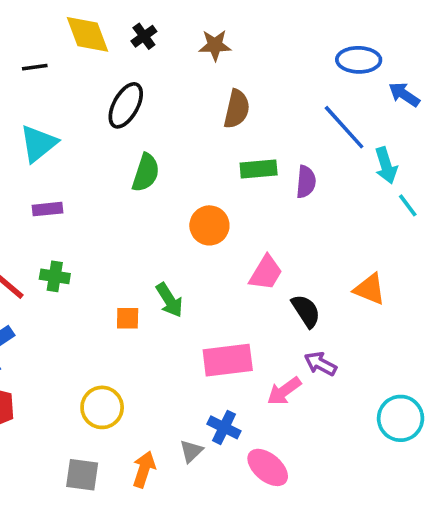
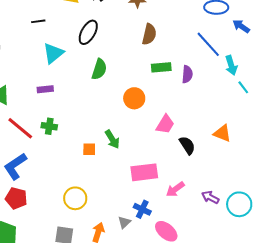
black line: (35, 67) -> (38, 21), moved
cyan triangle: (38, 144) -> (53, 53), moved
purple arrow: (320, 364) -> (210, 197), moved

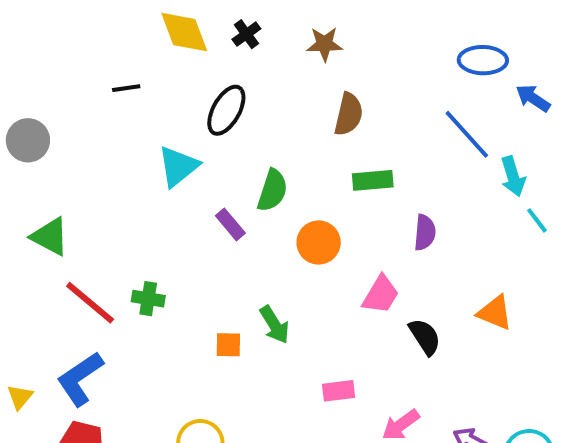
cyan triangle: (53, 53) -> (178, 166), moved
green semicircle: (99, 69) -> (272, 190), moved
purple semicircle: (187, 74) -> (425, 232), moved
purple rectangle: (45, 89) -> (230, 224), moved, turned 56
pink rectangle: (144, 172) -> (339, 391), size x0.6

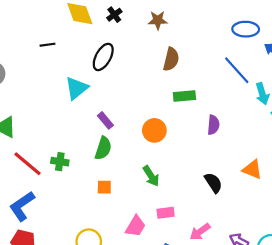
green semicircle: (272, 190) -> (103, 148), moved
pink trapezoid: (381, 295) -> (135, 226), moved
green arrow: (274, 325) -> (151, 176), moved

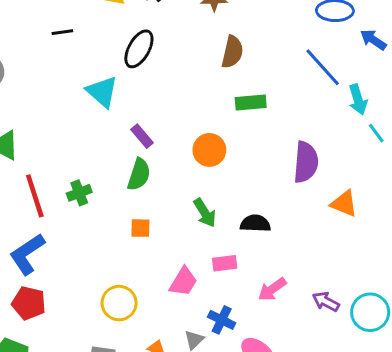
cyan triangle: (76, 88) -> (102, 92), turned -40
purple semicircle: (213, 125) -> (306, 162), moved, size x1.5
green cross: (60, 162) -> (79, 193), turned -30
red line: (28, 164) -> (35, 196), turned 32
black semicircle: (213, 183) -> (255, 223), moved, turned -55

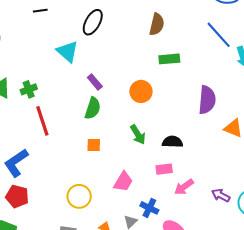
green cross: (79, 193) -> (29, 89), moved
red line: (35, 196) -> (42, 121), moved
pink rectangle: (225, 263) -> (164, 169), moved

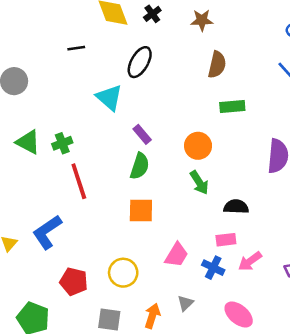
green arrow: (138, 134) -> (199, 183), moved
orange square: (94, 145) -> (141, 210), size x1.5
red pentagon: (17, 196) -> (74, 282), moved
blue cross: (149, 208) -> (213, 268), moved

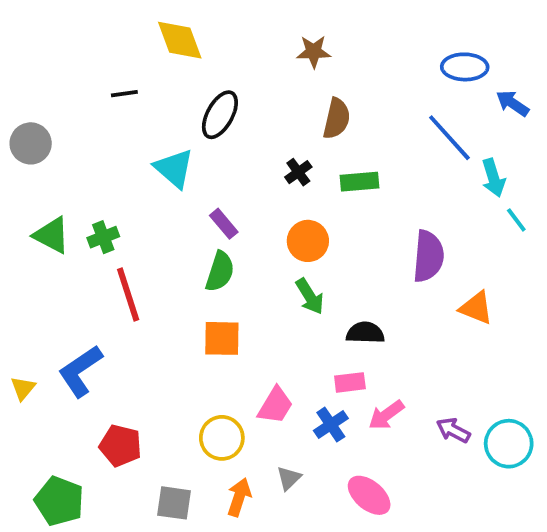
black cross: (152, 14) -> (298, 172), moved
blue cross: (213, 268) -> (331, 425), turned 30
yellow circle: (123, 273) -> (222, 438), moved

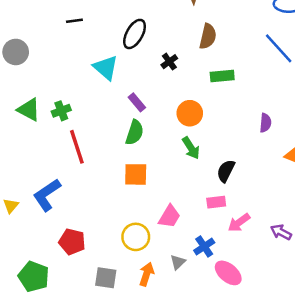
black cross: (298, 172) -> (169, 62), moved
purple semicircle: (428, 256) -> (265, 123), size x0.6
black semicircle: (365, 333) -> (226, 171), turned -65
blue cross: (331, 425) -> (204, 247), moved

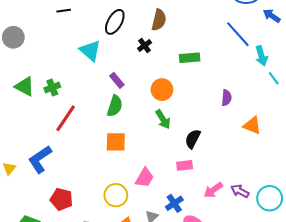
brown semicircle: (208, 36) -> (159, 20), moved
red line: (77, 147) -> (66, 118), turned 52
pink arrow: (239, 222) -> (213, 190), moved

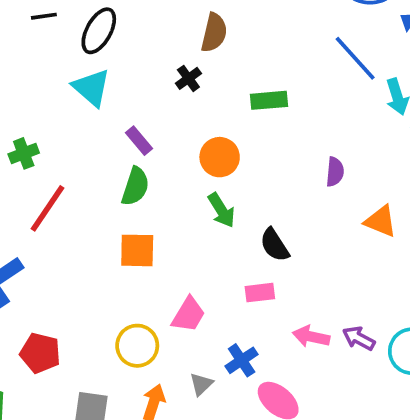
black ellipse: (115, 22) -> (99, 31), moved
black semicircle: (193, 139) -> (275, 245), turned -60
pink arrow: (213, 190) -> (311, 337), turned 48

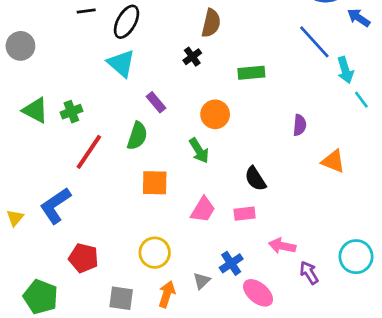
green semicircle: (135, 186) -> (137, 136), moved
green arrow: (221, 210) -> (199, 151), moved
pink trapezoid: (188, 315) -> (203, 210), moved
purple arrow: (359, 338) -> (309, 273), moved, turned 30

